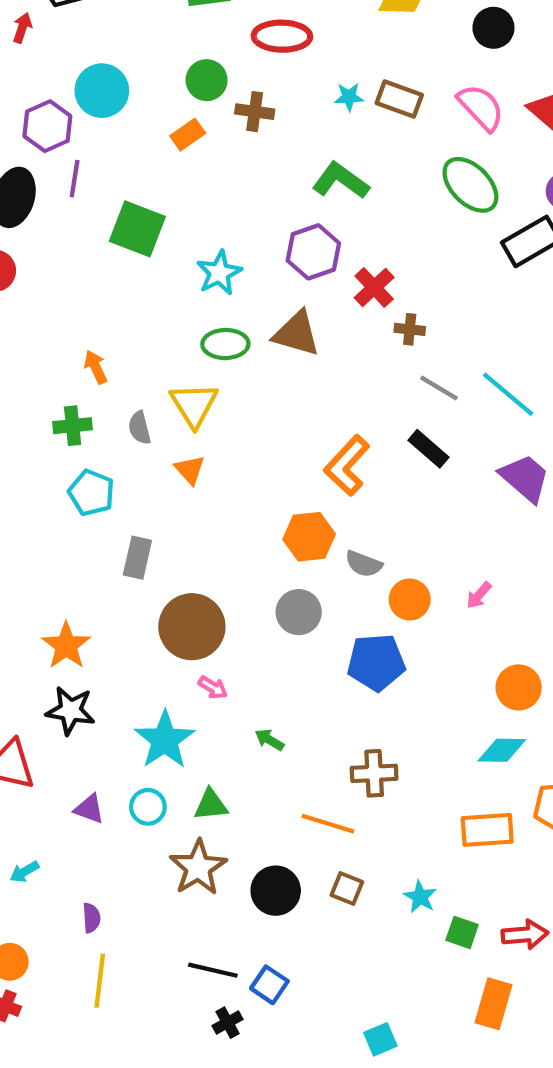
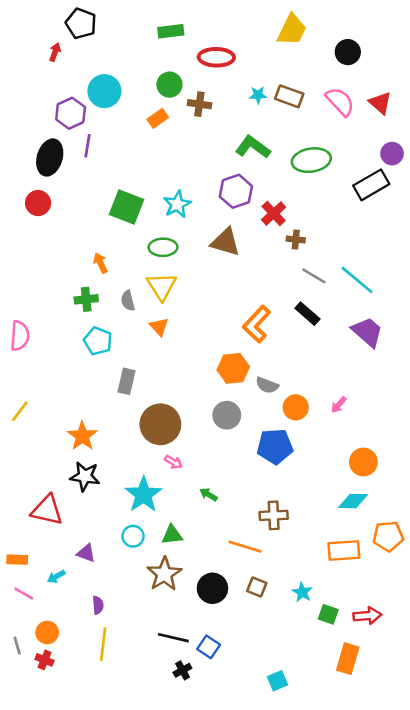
green ellipse: (470, 185) -> (311, 160), moved, turned -54
green square: (137, 229) -> (127, 207), moved
green ellipse: (225, 344) -> (163, 247), moved
purple triangle: (89, 809) -> (86, 553), moved

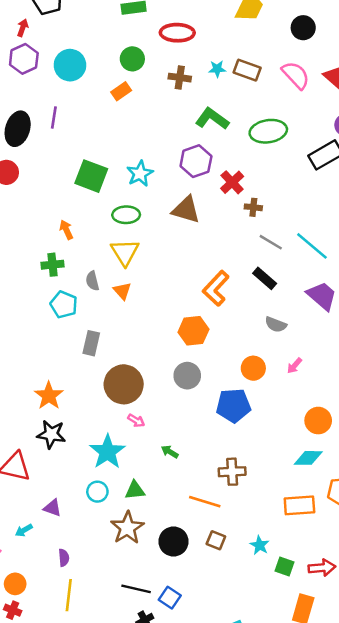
brown cross: (199, 104) -> (180, 78), moved
purple hexagon: (71, 113) -> (24, 59), moved
gray semicircle: (128, 301) -> (92, 281), moved
gray semicircle: (267, 385) -> (276, 325), moved

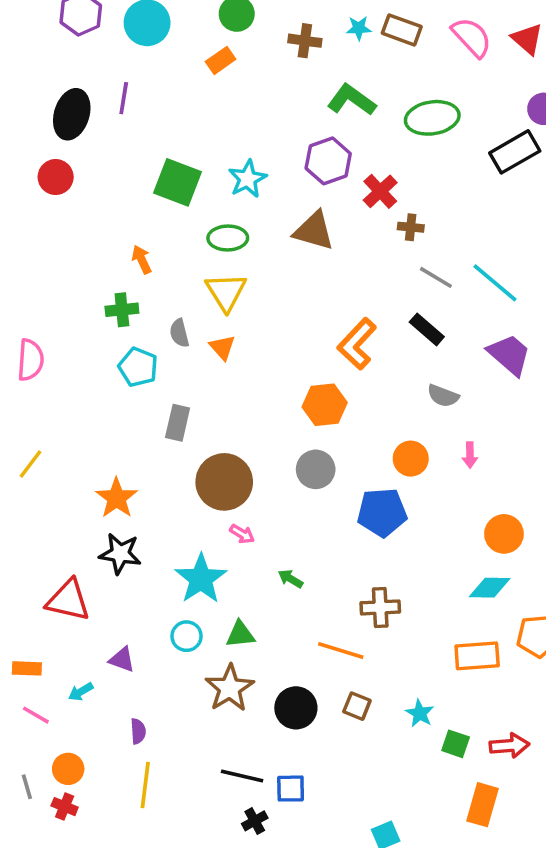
pink arrow: (294, 366) -> (470, 455), turned -42
blue square: (170, 598) -> (291, 789), turned -35

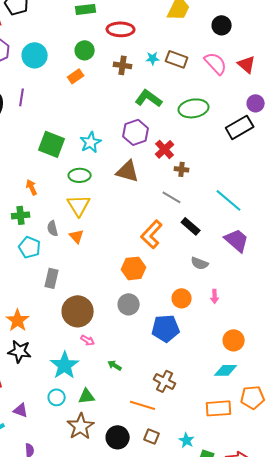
gray line: (436, 277) -> (172, 197), moved
brown cross: (380, 607) -> (165, 381), turned 30

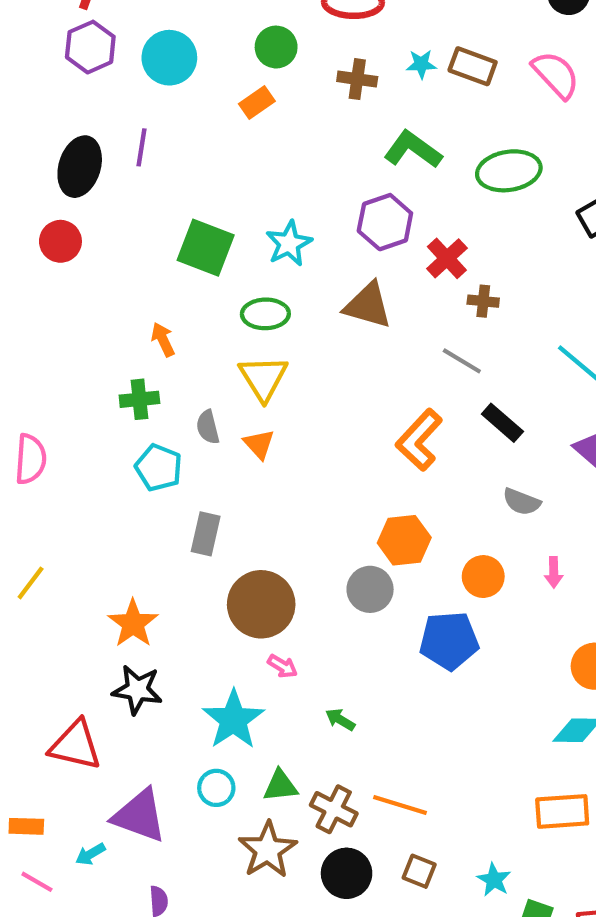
orange hexagon: (134, 268) -> (404, 540), moved
brown cross: (165, 381) -> (334, 809), moved
purple triangle: (21, 410) -> (139, 816), size x1.8

